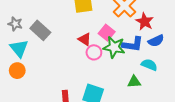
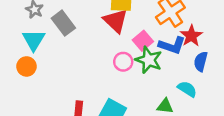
red triangle: (85, 39) -> (116, 21), moved, size x1.5
blue semicircle: (156, 41) -> (201, 61), turned 119
blue L-shape: (132, 44) -> (172, 45), moved

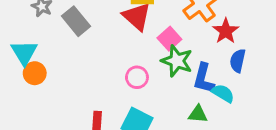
cyan triangle: (34, 40) -> (24, 52), moved
blue L-shape: (172, 45) -> (204, 79), moved, turned 88
pink circle: (123, 62) -> (137, 77), moved

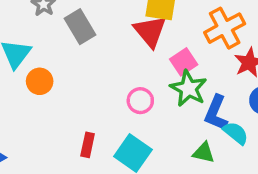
orange circle: (35, 73) -> (40, 81), moved

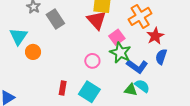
blue L-shape: (216, 113) -> (137, 66), turned -75
cyan semicircle: (236, 133) -> (142, 86), moved

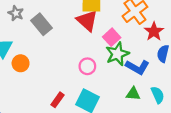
green star: (120, 53) -> (117, 54), turned 30
cyan semicircle: (142, 86) -> (158, 95), moved, turned 35
red rectangle: (63, 88) -> (57, 100), turned 32

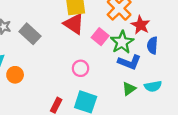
green star: (117, 54) -> (122, 42), moved
green triangle: (133, 94) -> (129, 89), turned -32
cyan semicircle: (158, 95) -> (153, 86), turned 112

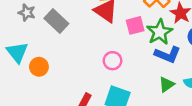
pink square: (100, 37) -> (135, 25), turned 35

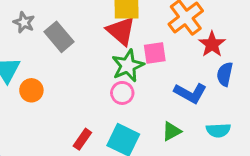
green star: (160, 32) -> (128, 66), moved
green triangle: (167, 84) -> (171, 131), moved

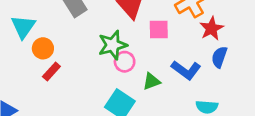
green star: (128, 66) -> (113, 45), moved
green triangle: (171, 131) -> (151, 81), moved
red rectangle: (82, 139) -> (51, 71), moved

